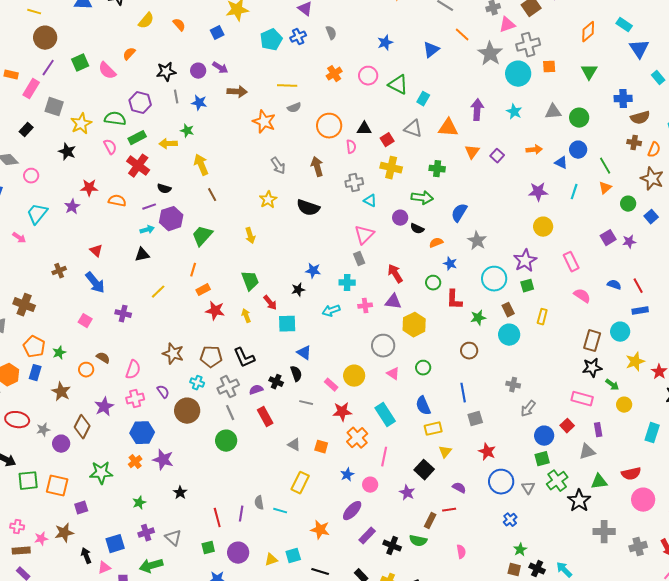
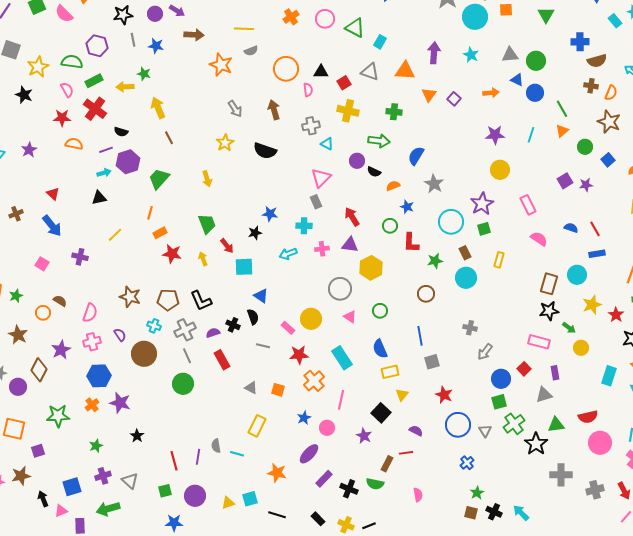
blue triangle: (561, 163) -> (517, 80), moved
red star: (89, 188) -> (62, 118), moved

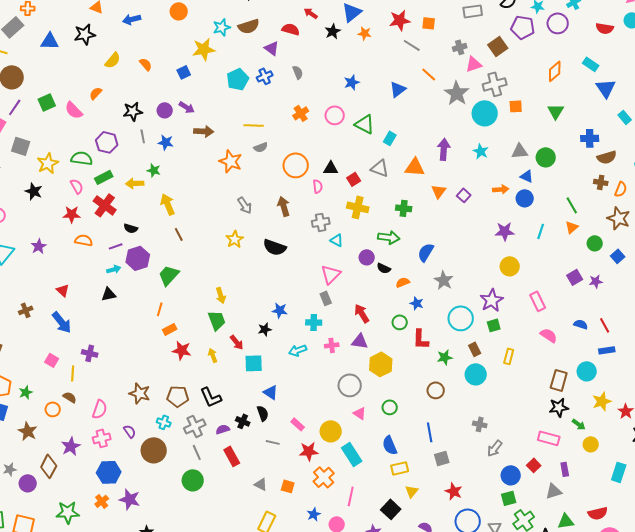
blue circle: (535, 93) -> (525, 198), moved
yellow arrow: (207, 179) -> (221, 295), moved
yellow line: (115, 235) -> (73, 373), moved, turned -42
yellow circle: (311, 319) -> (331, 431), moved

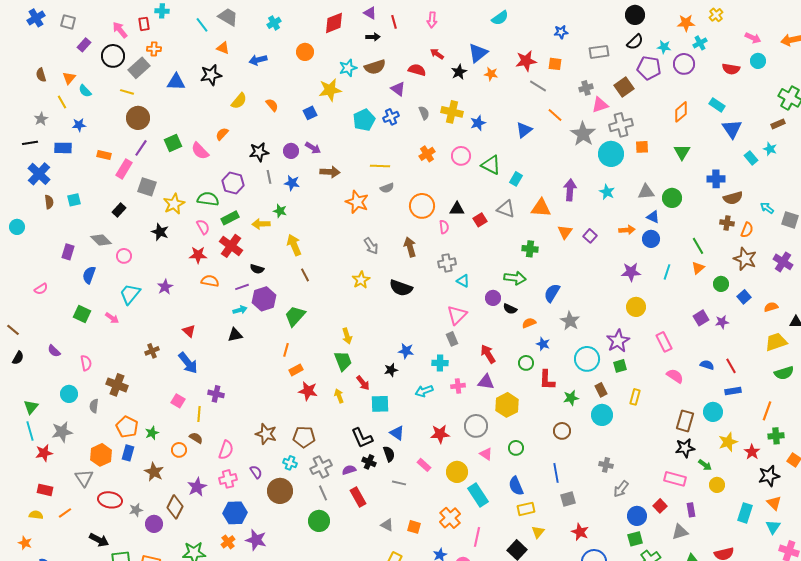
yellow cross: (358, 207) -> (452, 112), moved
black L-shape: (211, 397) -> (362, 438), moved
red star: (309, 451) -> (440, 434), moved

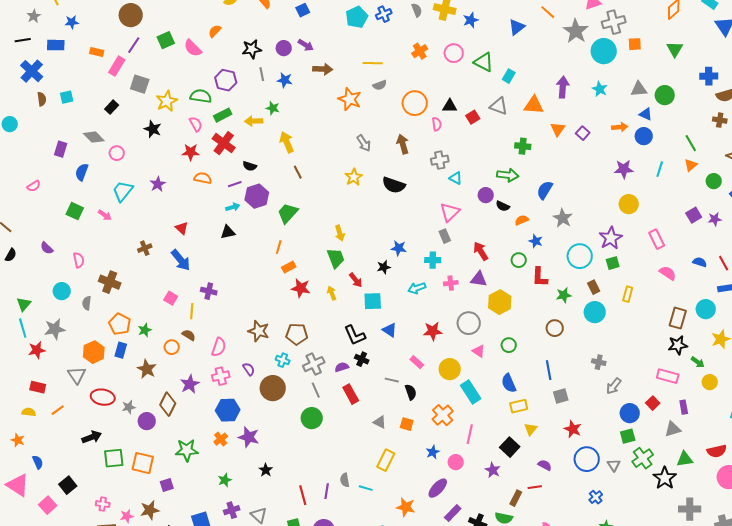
black semicircle: (389, 454) -> (411, 392), moved
black arrow: (99, 540) -> (92, 437), turned -48

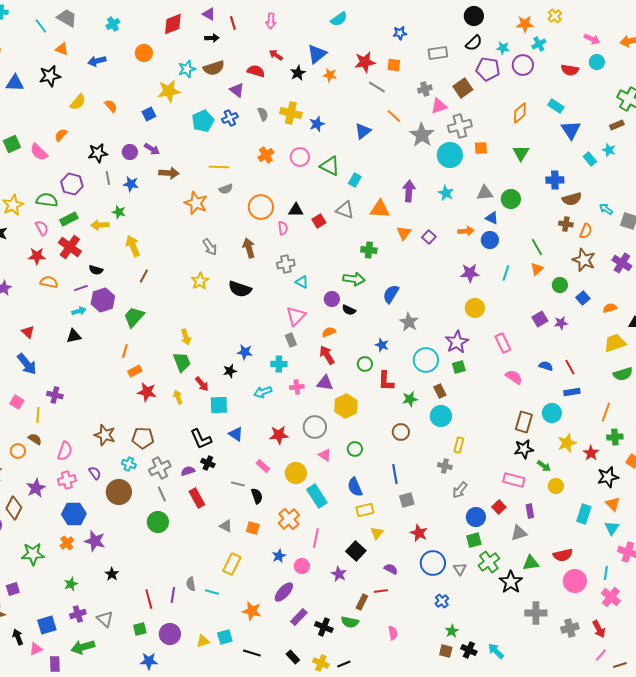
brown line: (298, 172) -> (144, 276), turned 56
orange semicircle: (522, 220) -> (329, 332), moved
yellow rectangle: (628, 294) -> (459, 445), moved

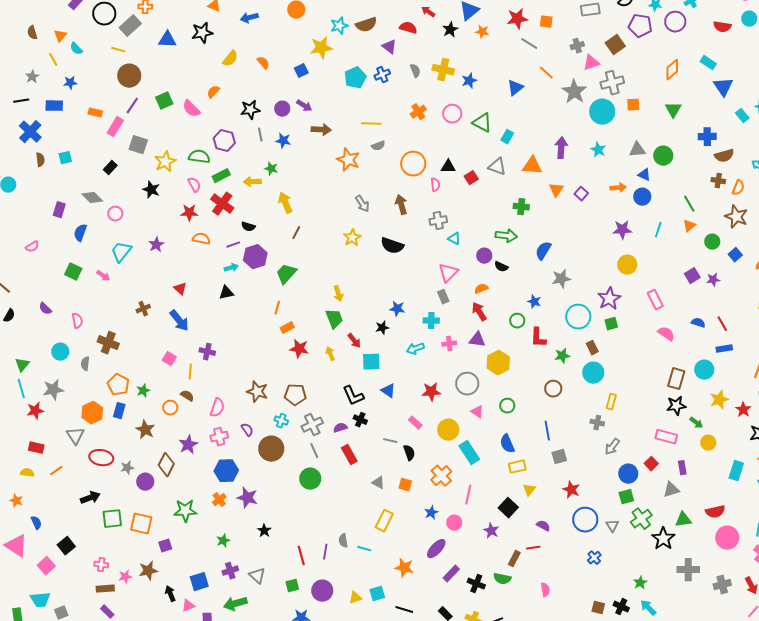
gray star: (409, 322) -> (561, 279), turned 30
green star: (452, 631) -> (640, 583), moved

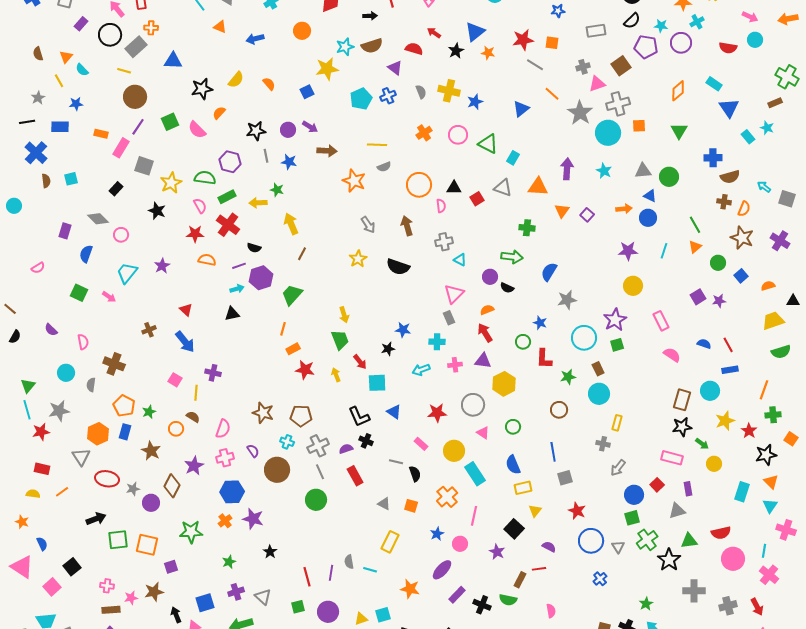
black star: (202, 33) -> (202, 89), moved

